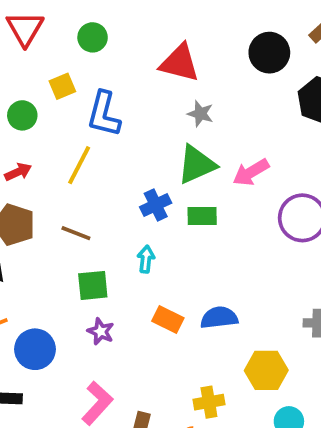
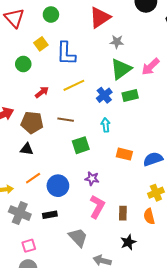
red triangle: (180, 63) -> (100, 18), turned -35
yellow line: (79, 165) -> (74, 85), moved, turned 50
red arrow: (18, 172) -> (42, 92), moved
blue semicircle: (219, 318) -> (153, 159), moved
purple star: (101, 331) -> (92, 179), moved

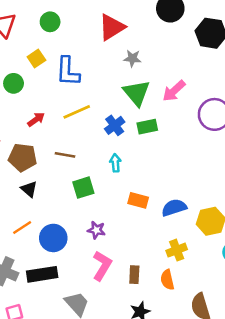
green triangle: (121, 69) -> (137, 93), turned -35
black triangle: (27, 149) -> (29, 189), moved, turned 32
black rectangle: (50, 215) -> (42, 274), size x1.6

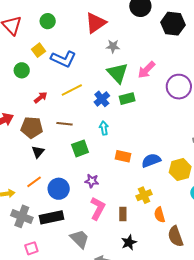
blue L-shape: (68, 71) -> (63, 59), turned -65
black triangle: (29, 189) -> (38, 152), turned 32
yellow cross: (177, 250) -> (144, 195), moved
orange semicircle: (167, 280) -> (160, 215), moved

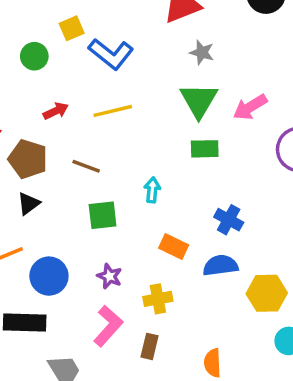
blue cross: (102, 99) -> (229, 220), moved, turned -35
yellow cross: (144, 195) -> (158, 299), moved

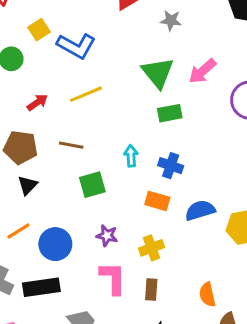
gray star: (202, 52) -> (171, 20), moved
blue cross: (229, 220) -> (171, 166), moved
pink L-shape: (108, 326) -> (113, 278), turned -32

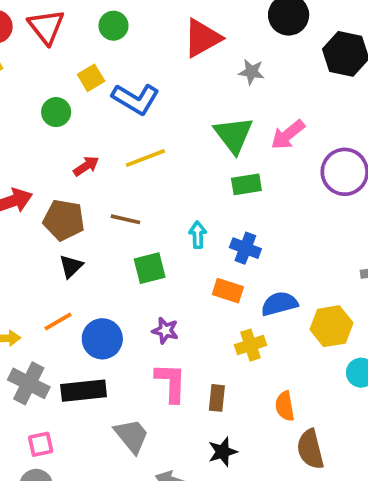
yellow cross: (151, 248) -> (250, 345), moved

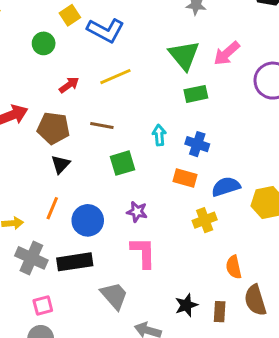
orange line: (58, 321) -> (52, 208), turned -35
brown rectangle: (217, 398) -> (220, 312), moved

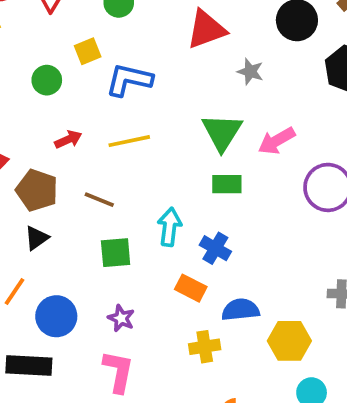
blue L-shape: (106, 30) -> (129, 80), turned 153
cyan arrow: (159, 135) -> (169, 227), size x1.4

